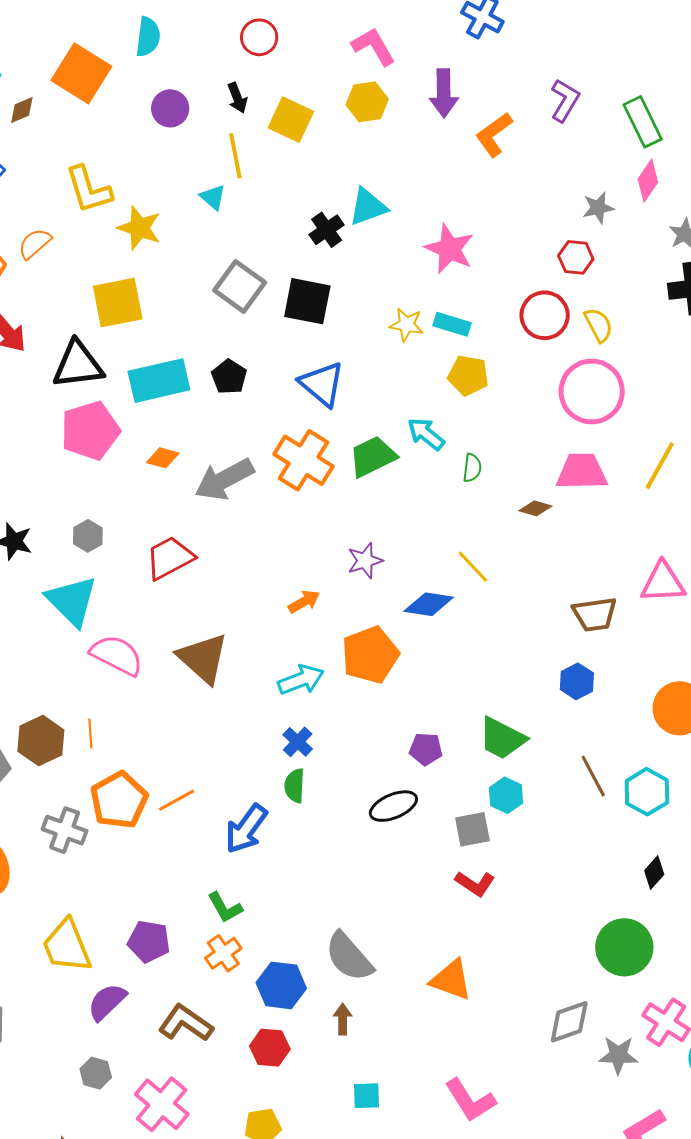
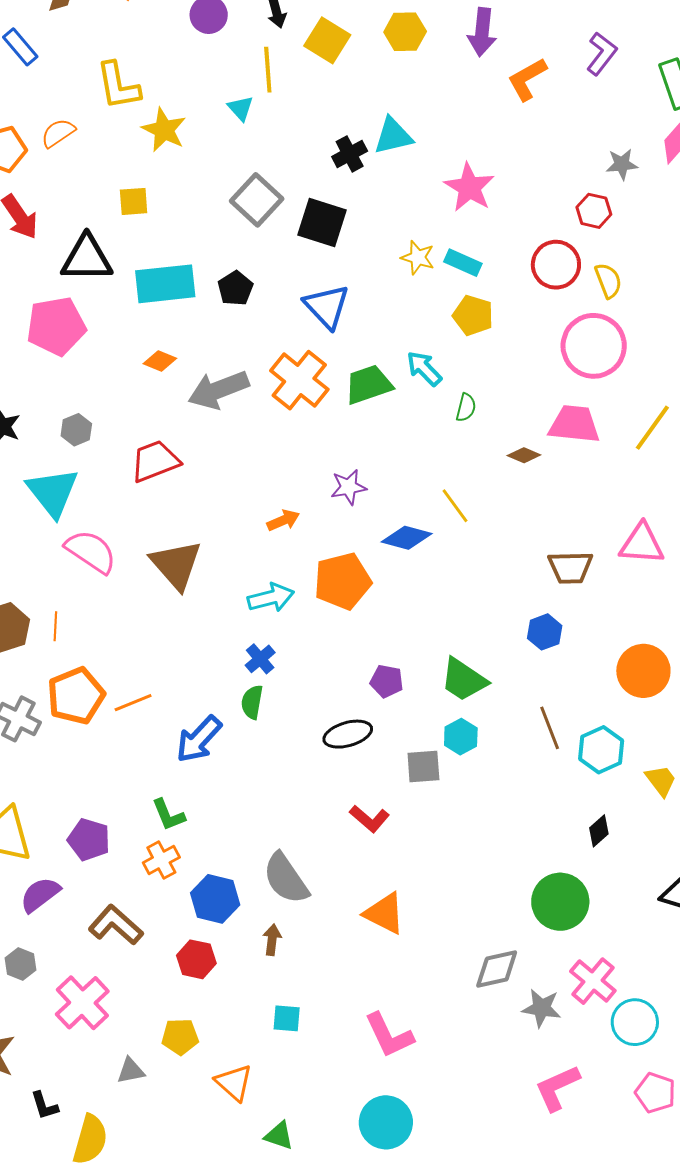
yellow square: (118, 303) -> (134, 201), size x0.6
pink pentagon: (90, 431) -> (56, 326), moved
red L-shape: (475, 883) -> (370, 819), moved

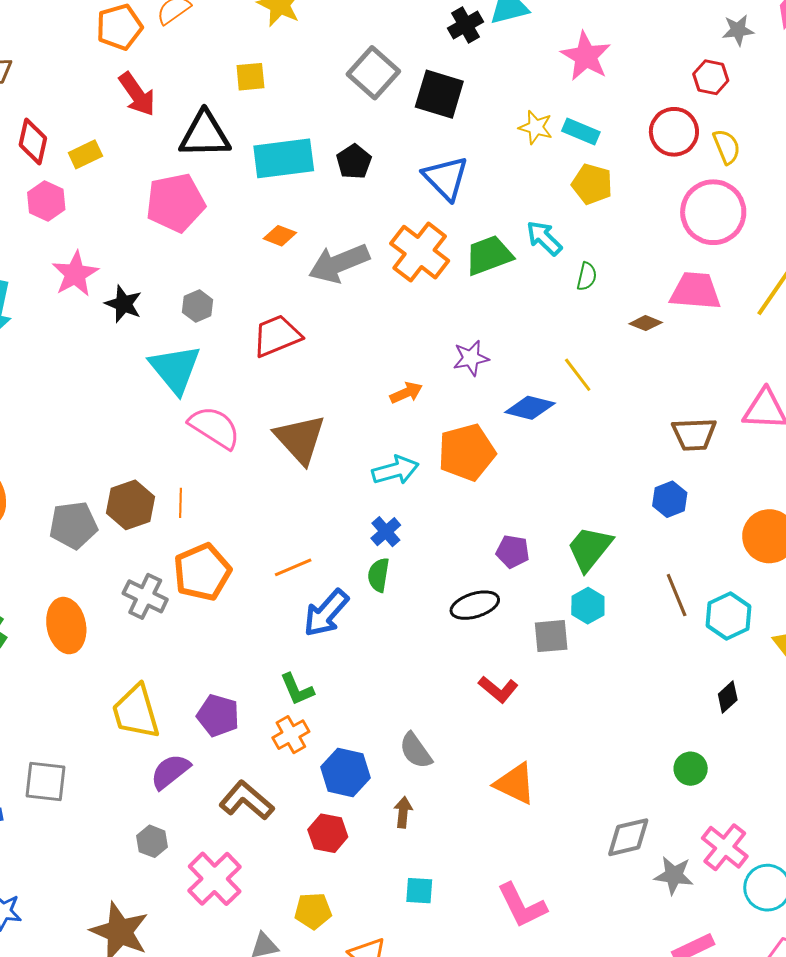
green trapezoid: (464, 680) -> (590, 548), turned 96
orange line: (133, 703) -> (293, 567), moved
gray semicircle: (286, 878) -> (416, 751), size x0.7
green circle: (560, 902) -> (691, 769), size x0.6

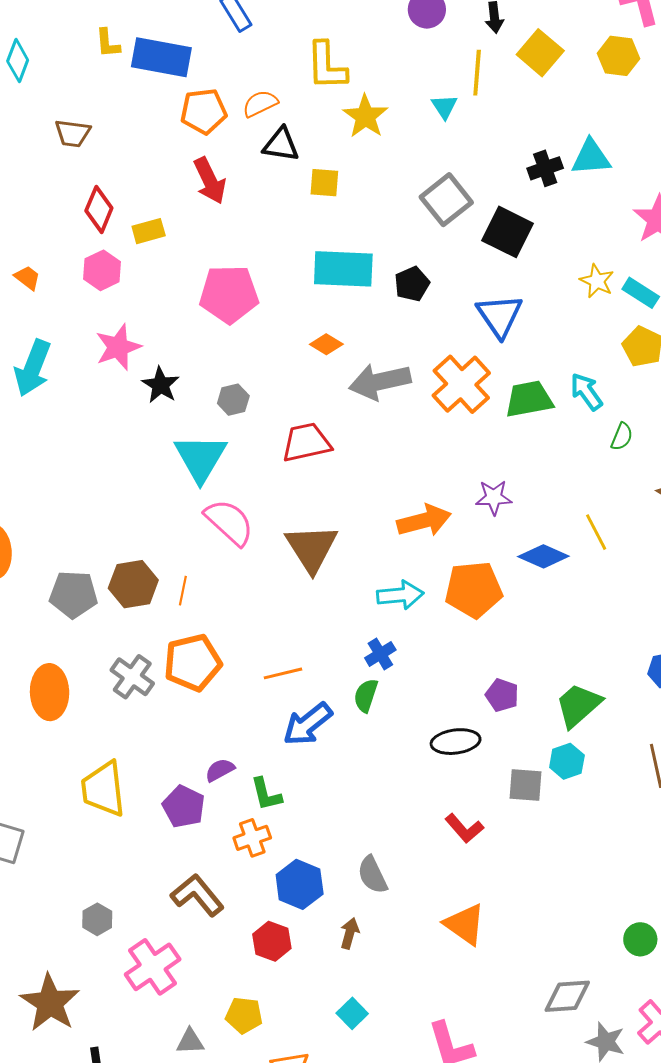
black triangle: (205, 135) -> (281, 145), moved, size x0.7
orange arrow: (406, 393) -> (424, 521), size x1.6
purple semicircle: (170, 771) -> (220, 770), moved, size x0.7
cyan square: (419, 891) -> (352, 1013), turned 32

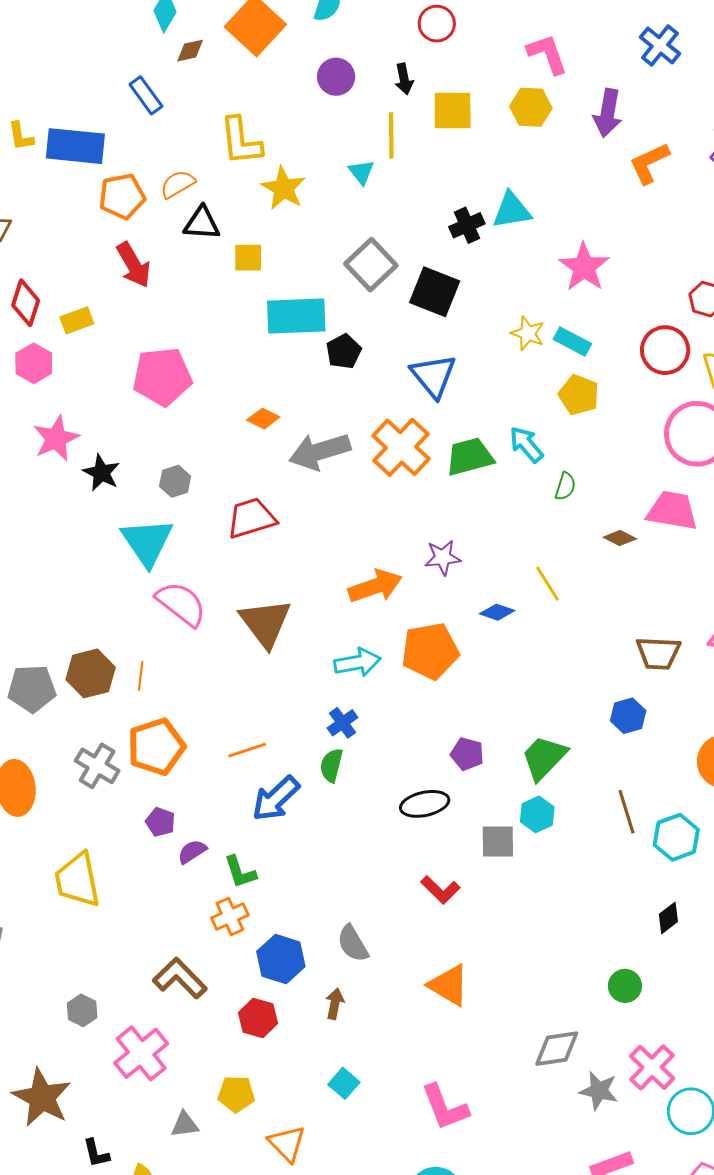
yellow square: (540, 53) -> (453, 110), turned -36
cyan rectangle: (343, 269) -> (296, 316), moved
blue diamond: (543, 556) -> (497, 612), size x0.7
purple pentagon: (184, 807) -> (160, 822), moved, size x0.7

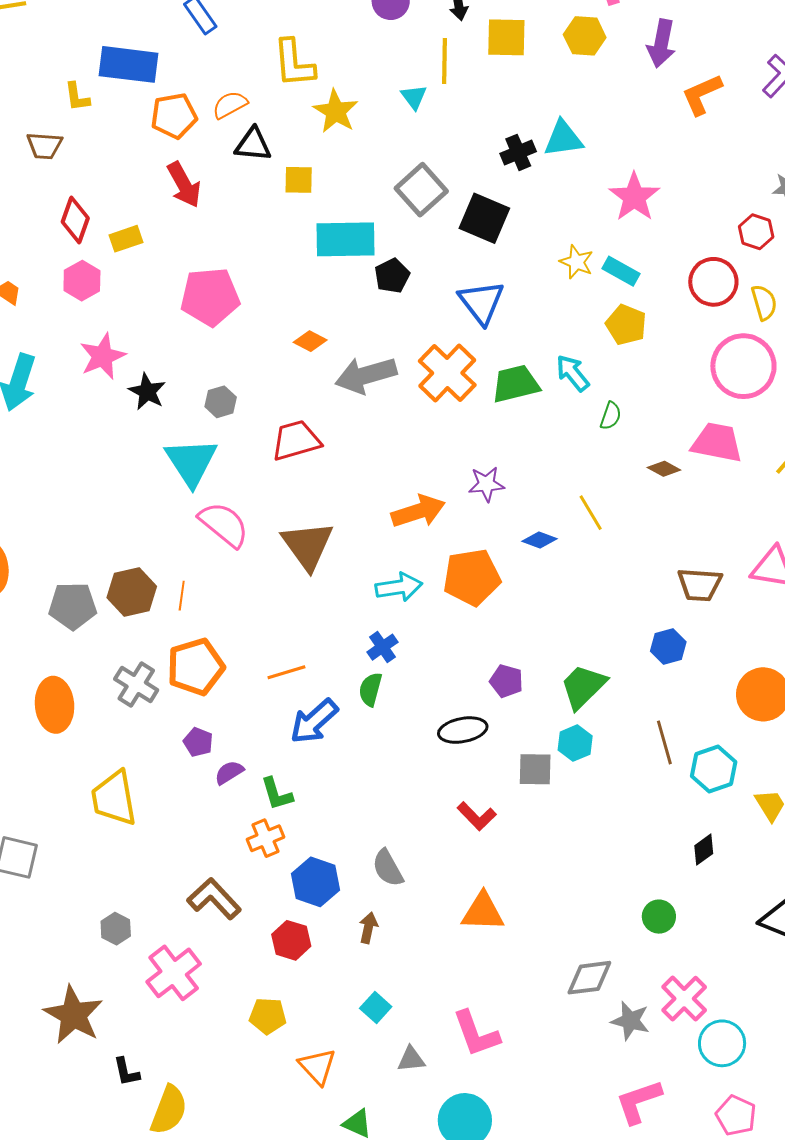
yellow L-shape: (21, 136) -> (77, 97), moved
orange triangle: (449, 985) -> (483, 912), turned -30
gray triangle: (185, 1125) -> (411, 1059), moved

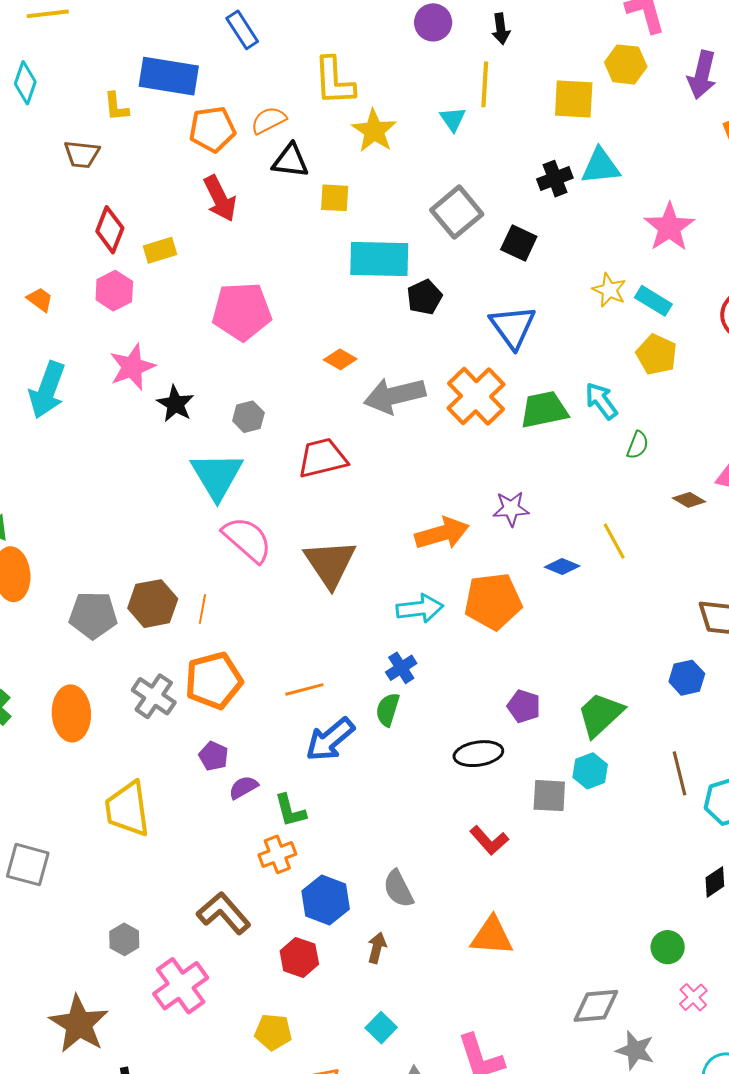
yellow square: (506, 37) -> (574, 99), moved
black square: (484, 218) -> (519, 243), size x0.7
pink cross: (684, 999) -> (693, 997), moved, size x0.6

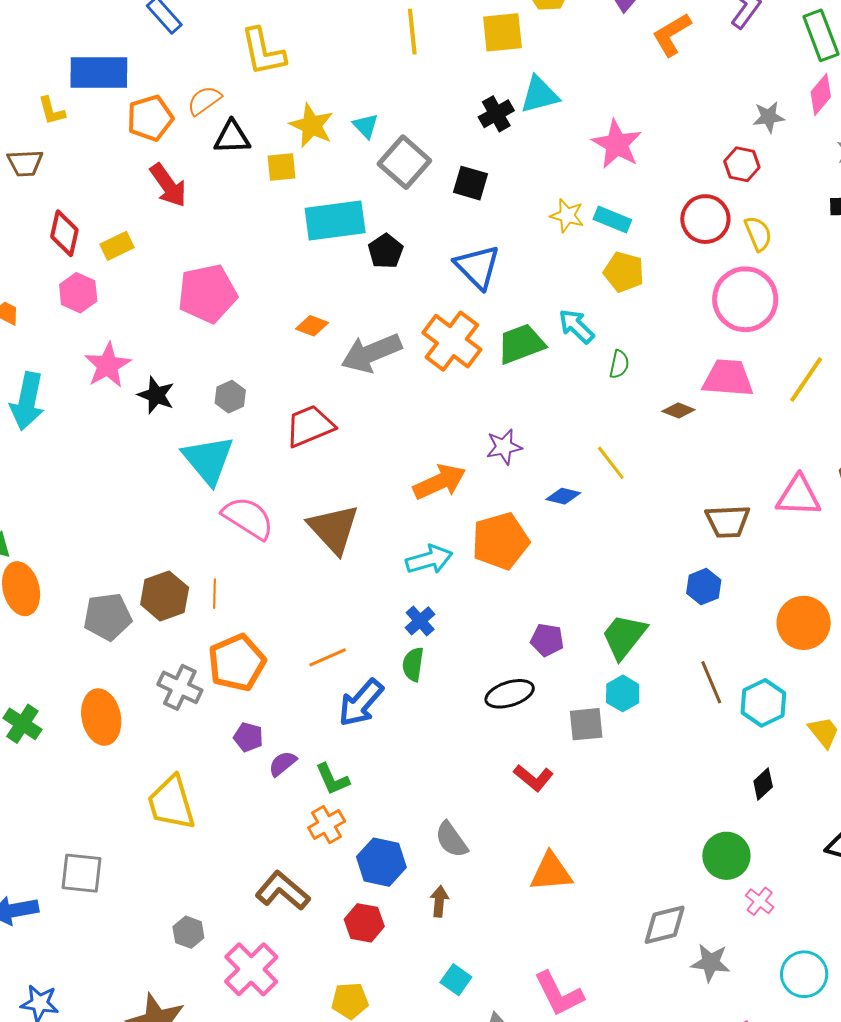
cyan triangle: (453, 119) -> (366, 126), moved
yellow star: (374, 131) -> (312, 125), moved
green circle: (668, 947) -> (726, 856), size x1.4

